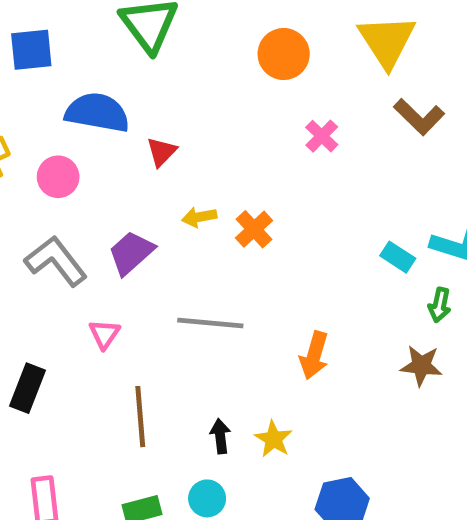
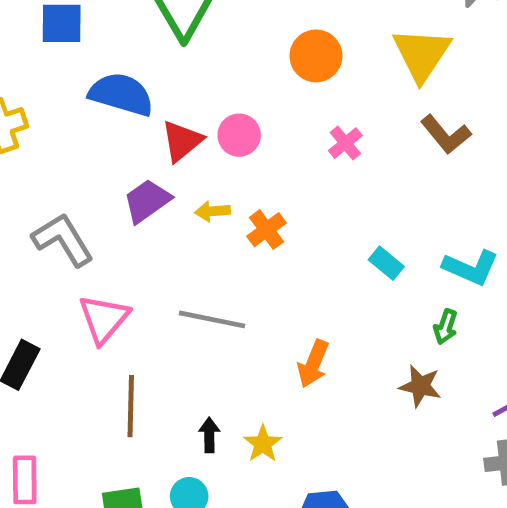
red triangle: (162, 152) -> (182, 141), size x1.4
pink circle: (58, 177) -> (239, 135), moved
purple trapezoid: (131, 253) -> (147, 201), moved
cyan rectangle: (398, 257) -> (386, 263), moved
pink triangle: (104, 334) -> (104, 319), size x1.6

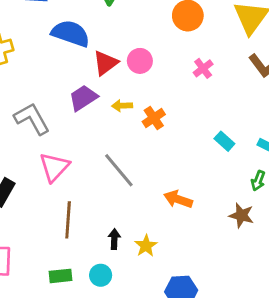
gray line: (212, 319) -> (119, 170), turned 36
orange arrow: (313, 364) -> (178, 199), turned 84

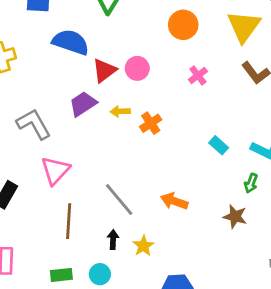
gray line: (119, 170) -> (119, 199), moved

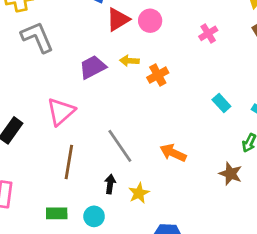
purple trapezoid: (83, 104) -> (93, 67), moved
gray L-shape: (34, 124) -> (37, 37), moved

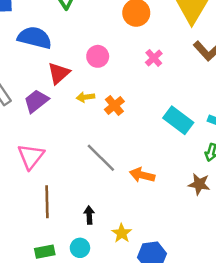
red triangle: (118, 19) -> (59, 73), moved
purple trapezoid: (93, 67) -> (36, 101), moved
cyan rectangle: (221, 103) -> (178, 120), size x1.6
gray line: (120, 146) -> (101, 158), moved
yellow star: (139, 193) -> (122, 233), moved

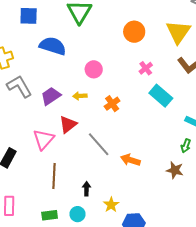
pink circle: (98, 56) -> (94, 69), moved
red triangle: (59, 73) -> (68, 124), moved
yellow arrow: (85, 97) -> (80, 96), moved
cyan rectangle: (178, 120) -> (161, 96), moved

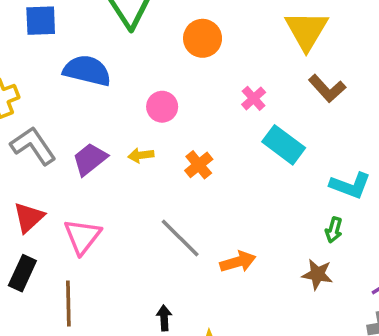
orange circle: (134, 32) -> (203, 38), moved
red triangle: (68, 124) -> (29, 217), moved
orange arrow: (130, 160) -> (238, 262), turned 150
brown line: (54, 176) -> (68, 304), moved

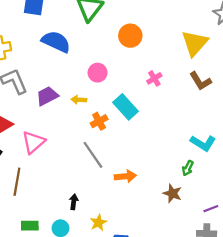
cyan rectangle: (284, 145) -> (126, 107), moved
orange cross: (199, 165) -> (99, 121), moved

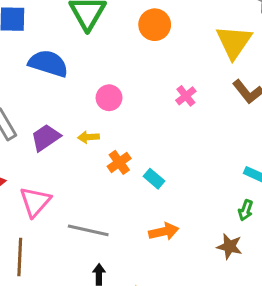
orange circle: (130, 36) -> (155, 25), moved
cyan rectangle: (126, 107) -> (154, 179), moved, size x0.6
gray line: (93, 155) -> (88, 230), moved, turned -36

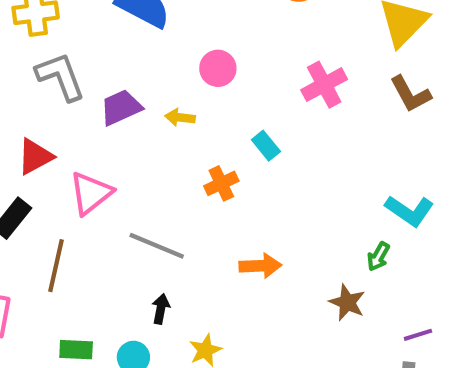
pink cross: (186, 96) -> (324, 85), size x1.5
orange cross: (119, 162) -> (221, 183), moved
cyan rectangle: (154, 179) -> (266, 146), moved

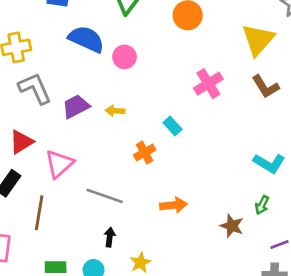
pink circle: (218, 68) -> (125, 57), moved
green arrow: (378, 257) -> (262, 205), moved

